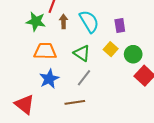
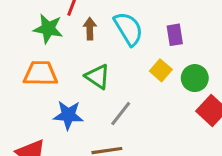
orange trapezoid: (45, 51) -> (40, 73), moved
green triangle: (82, 53) -> (98, 77), moved
blue star: (49, 79) -> (68, 115), turned 30

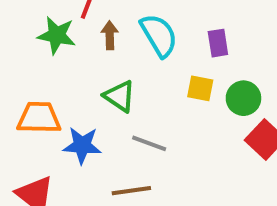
yellow square: (161, 70) -> (200, 88), turned -30
orange trapezoid: (40, 73) -> (39, 118), moved
gray line: (121, 114) -> (149, 143), turned 72

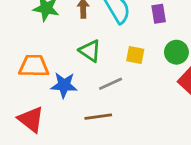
yellow square: (200, 88) -> (135, 55), moved
gray line: (149, 143) -> (111, 84), turned -45

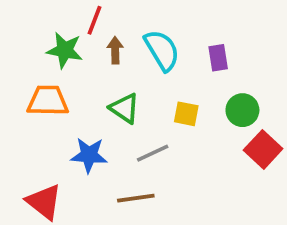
orange trapezoid: (34, 66) -> (48, 101), moved

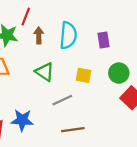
cyan semicircle: (162, 50) -> (68, 35), turned 36
blue star: (89, 155) -> (22, 120), moved
brown line: (136, 198) -> (73, 130), moved

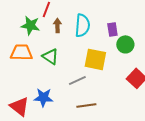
green triangle: (45, 72) -> (50, 56), moved
green circle: (119, 73) -> (125, 44), moved
yellow square: (83, 75) -> (95, 59), size x1.6

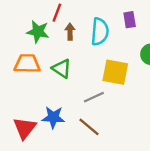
purple rectangle: (112, 29) -> (130, 20), moved
brown line: (86, 105) -> (89, 127), moved, turned 48
red triangle: (19, 106) -> (25, 128), turned 30

